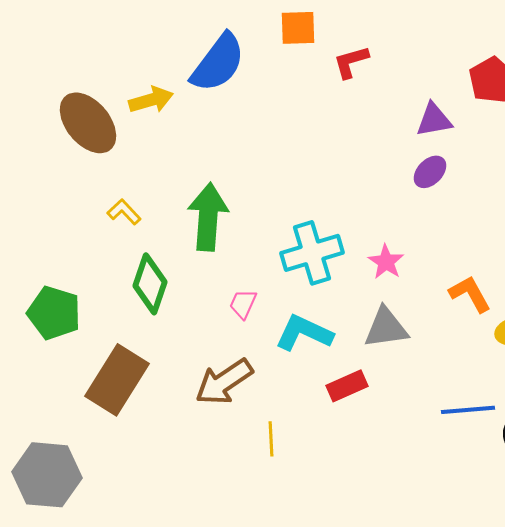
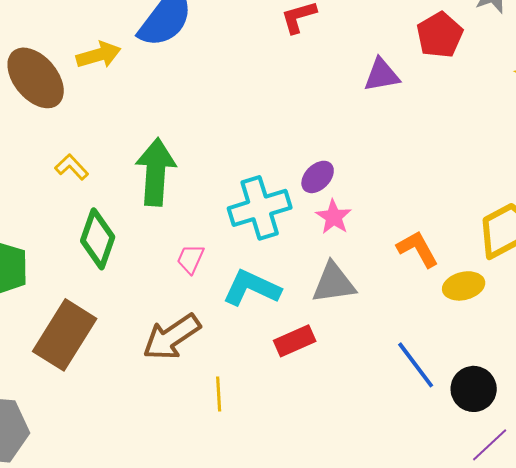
purple ellipse: (430, 172) -> (318, 177), moved
blue line: (468, 410) -> (416, 365), turned 58

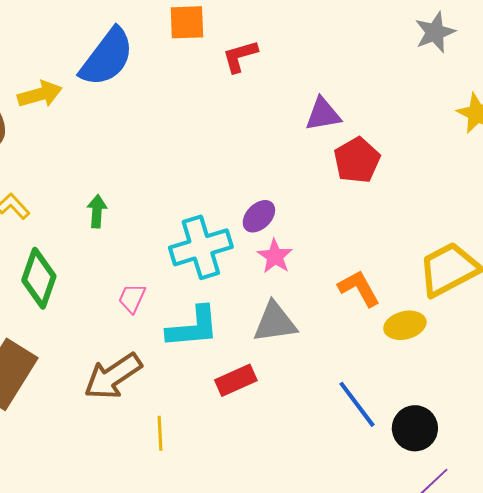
red pentagon: (440, 35) -> (357, 160), moved
green arrow: (156, 172) -> (97, 211), size x0.5
cyan L-shape: (252, 288) -> (193, 327), turned 150

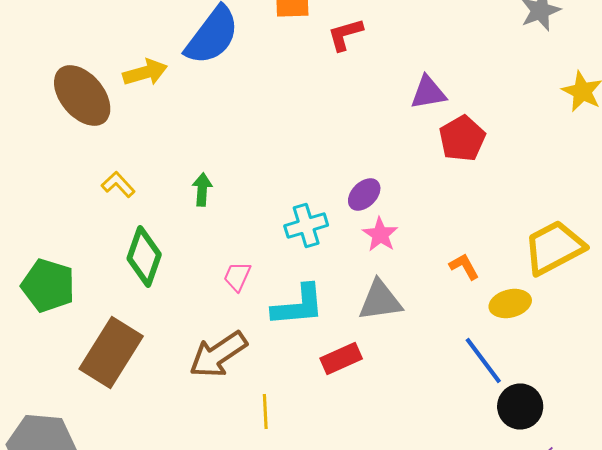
cyan cross: (201, 247) -> (306, 226), size x0.7
orange L-shape: (359, 288) -> (464, 266), size x0.7
blue line: (357, 404) -> (483, 360), moved

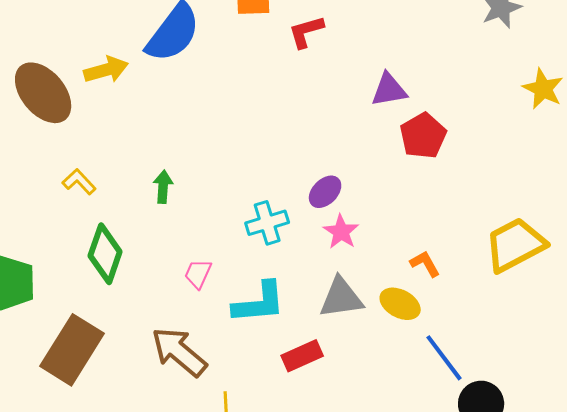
yellow ellipse: (510, 304) -> (400, 304), moved, turned 42
brown arrow: (218, 354) -> (179, 352), turned 74

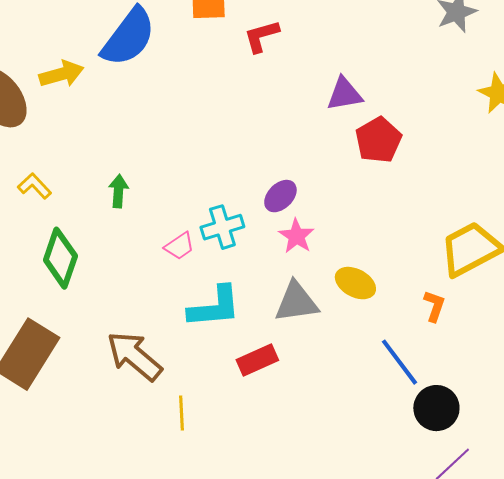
orange L-shape: (425, 264) -> (434, 306), moved, turned 48
pink trapezoid: (198, 274) -> (179, 246), moved, turned -148
yellow ellipse: (400, 304) -> (355, 283), moved

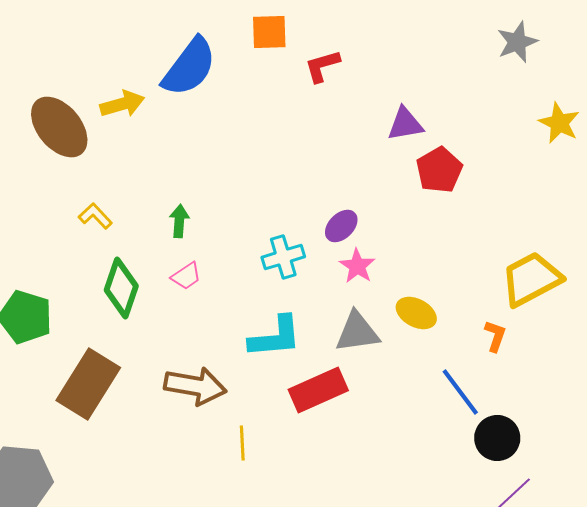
pink trapezoid: (179, 246) -> (186, 276), moved
brown arrow: (134, 356) -> (195, 386), turned 150
red rectangle: (257, 360) -> (318, 390), size x1.4

